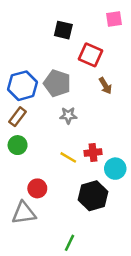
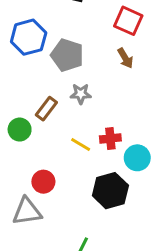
red square: (91, 55) -> (128, 21), moved
blue hexagon: (22, 86) -> (29, 37), moved
brown rectangle: (18, 117) -> (46, 109), moved

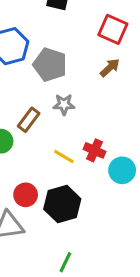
brown arrow: (125, 58) -> (110, 68), turned -102
red cross: (110, 138) -> (94, 150), turned 30
black hexagon: (110, 191) -> (62, 204), moved

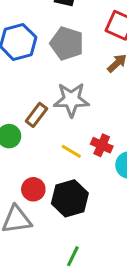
gray pentagon: (50, 65) -> (67, 43), moved
gray star: (64, 104) -> (71, 100), size x1.6

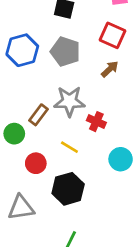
red cross: (102, 145) -> (96, 122), moved
red circle: (33, 189) -> (36, 163), moved

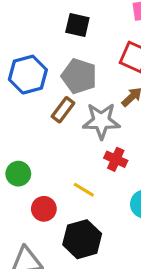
gray star: (69, 101) -> (101, 121), moved
brown rectangle: (38, 115) -> (63, 110), moved

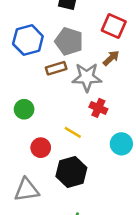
brown rectangle: (63, 110) -> (56, 68), turned 36
green circle: (18, 174) -> (24, 109), moved

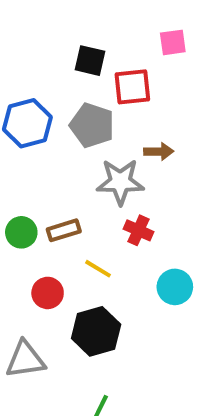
red square: (114, 26) -> (132, 87), moved, turned -30
brown arrow: (111, 58) -> (159, 152), turned 42
brown rectangle: (56, 68) -> (64, 230), moved

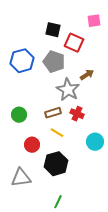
red square: (132, 87) -> (74, 43), turned 30
brown arrow: (159, 152) -> (87, 75), turned -32
gray star: (120, 182) -> (68, 90), turned 30
brown rectangle: (64, 230) -> (53, 113), moved

